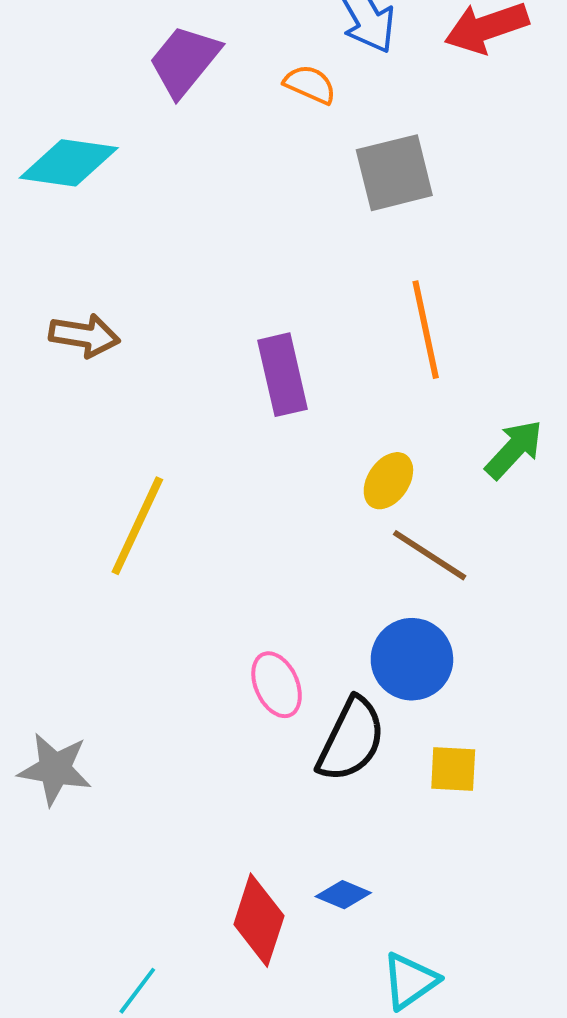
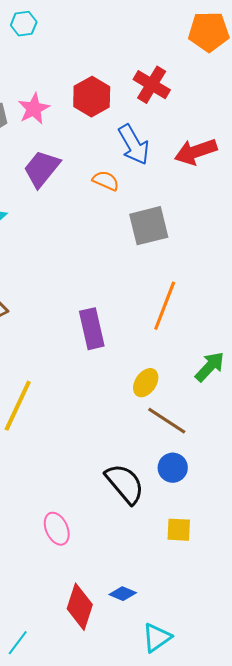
orange line: (426, 330) -> (165, 306), turned 33
blue circle: (412, 659) -> (173, 468), moved, size x0.7
pink ellipse: (277, 685) -> (57, 529), moved
black semicircle: (351, 740) -> (125, 484), moved, turned -66

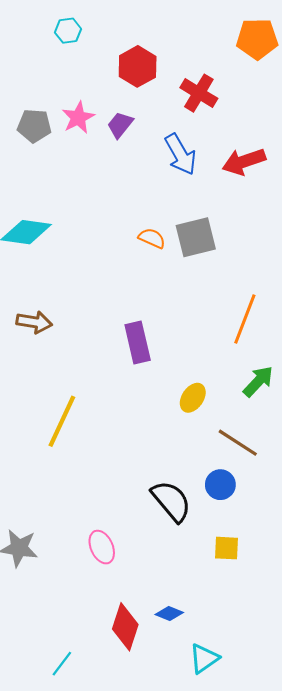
red hexagon: (92, 97) -> (138, 66), moved
purple trapezoid: (42, 169) -> (120, 125), moved, size x0.7
orange semicircle: (106, 181) -> (152, 238), moved
orange line: (165, 306) -> (245, 319), moved
brown line: (167, 421) -> (238, 443), moved

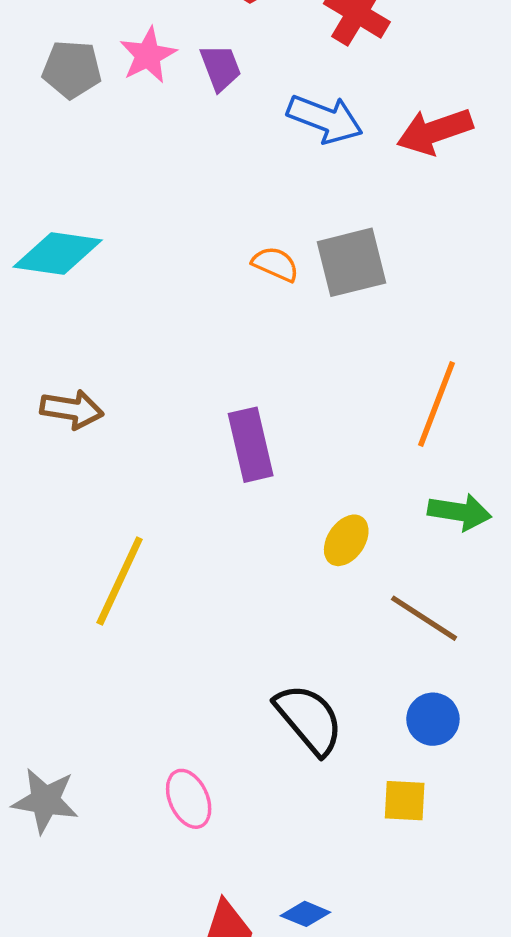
purple trapezoid: (120, 125) -> (220, 68), turned 120
blue arrow: (180, 154) -> (325, 119), turned -39
green arrow: (258, 381) -> (460, 512), turned 56
blue circle: (220, 485) -> (433, 719), moved

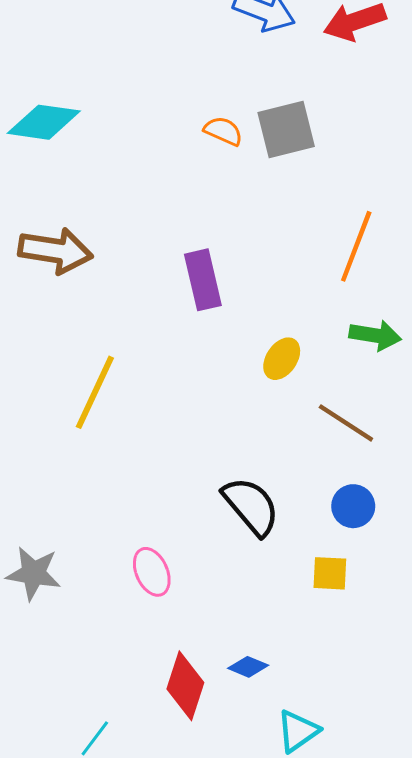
brown arrow: (72, 409) -> (55, 251), size x1.4

